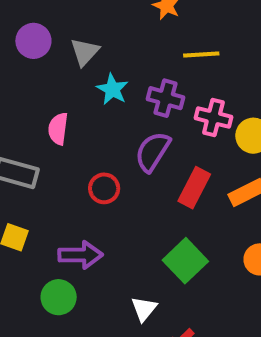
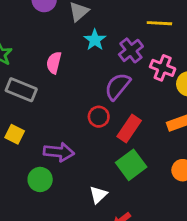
purple cross: (165, 98) -> (131, 50), turned 30
red circle: (104, 188) -> (99, 117), moved
red rectangle: (194, 188) -> (129, 128), moved

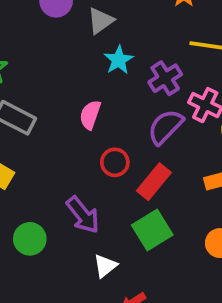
pink semicircle: (54, 63) -> (90, 115), moved
purple semicircle: (118, 86) -> (165, 127), moved
purple arrow: (59, 152) -> (83, 215), moved, turned 40

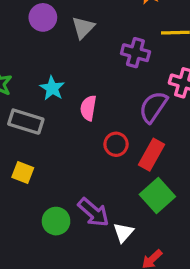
cyan star: (119, 60) -> (52, 88), moved
purple cross: (165, 78) -> (135, 53), moved, turned -32
purple arrow: (83, 215) -> (93, 212), moved

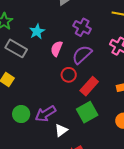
purple cross: (135, 53) -> (82, 27), moved
purple semicircle: (153, 107) -> (82, 55), moved
purple arrow: (93, 212) -> (45, 114), turned 95

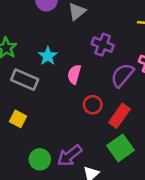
purple semicircle: (82, 55) -> (122, 75), moved

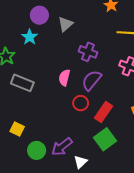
cyan star: (48, 56) -> (30, 37), moved
purple semicircle: (122, 75) -> (92, 80), moved
yellow square: (18, 119) -> (17, 129), moved

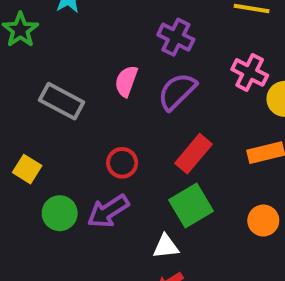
gray rectangle: (22, 83) -> (62, 101), moved
red circle: (81, 103) -> (122, 163), moved
white triangle: (80, 162) -> (166, 246), moved, turned 32

